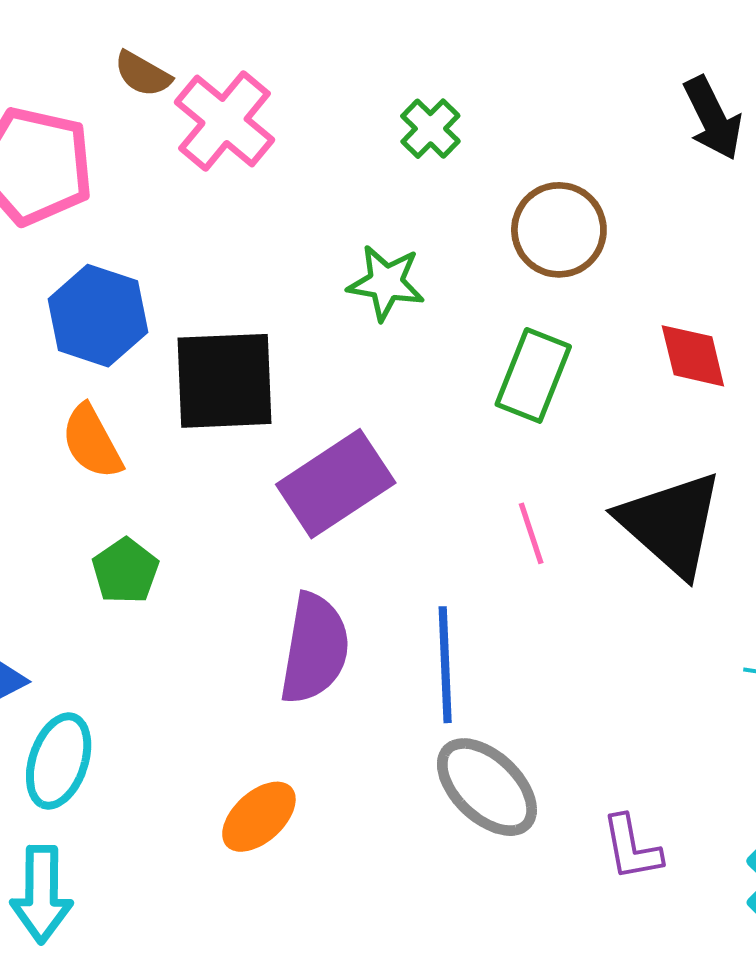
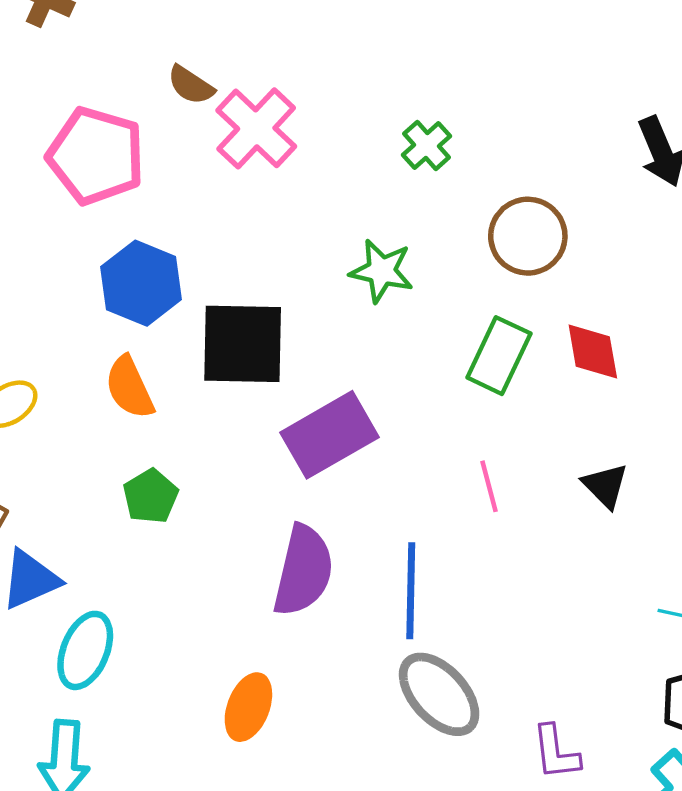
red diamond: (693, 356) -> (593, 352), moved
black triangle: (671, 524) -> (605, 486), size x0.5
orange ellipse: (259, 817) -> (248, 707), turned -30

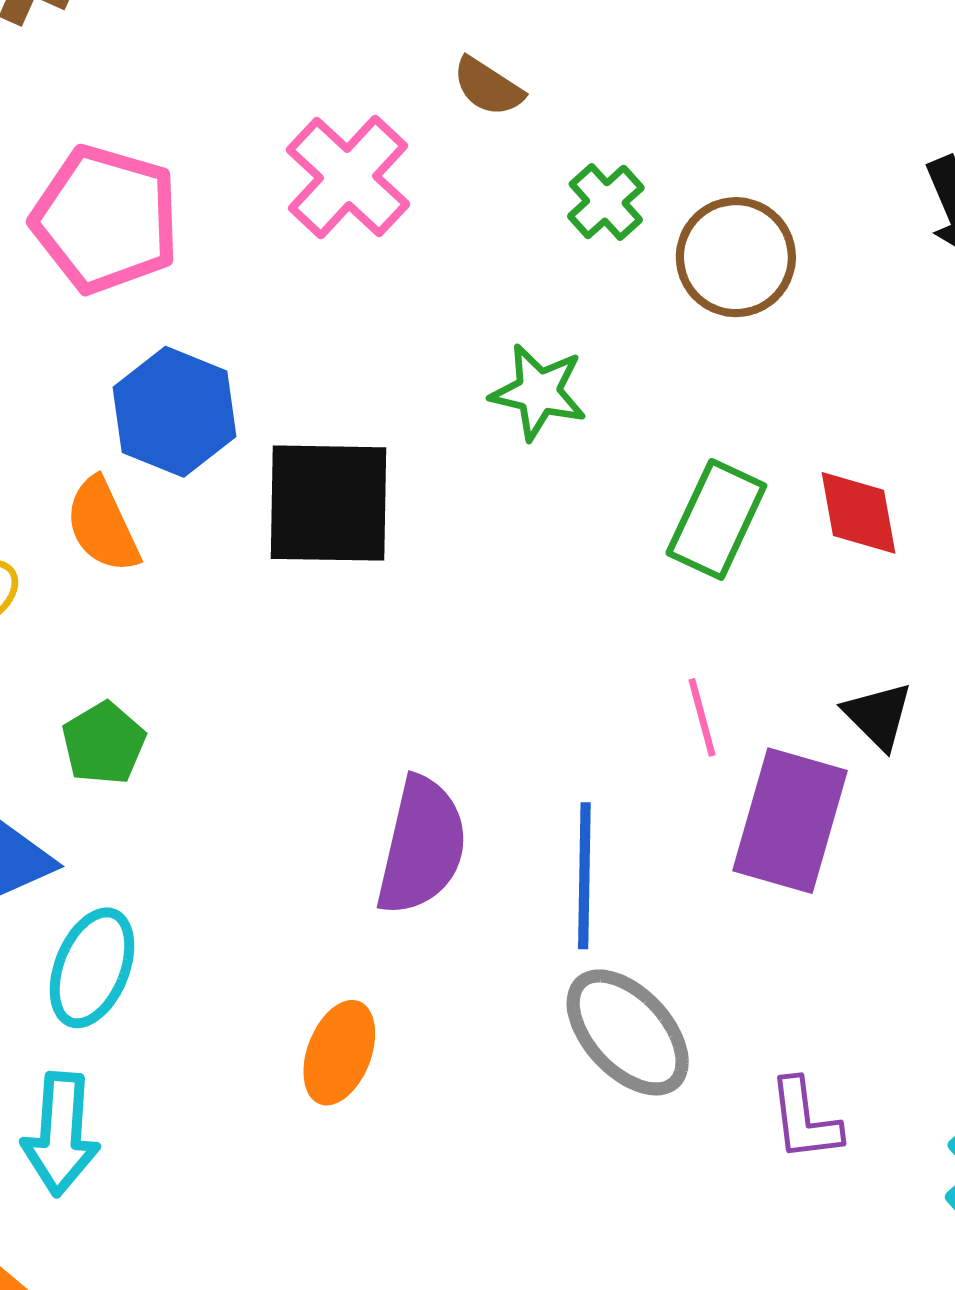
brown semicircle: (191, 85) -> (488, 87), moved
brown circle: (528, 236) -> (736, 257), moved
orange semicircle: (129, 388) -> (103, 525), moved
purple rectangle: (330, 435) -> (790, 821), moved, turned -44
green pentagon: (151, 496) -> (104, 743), moved

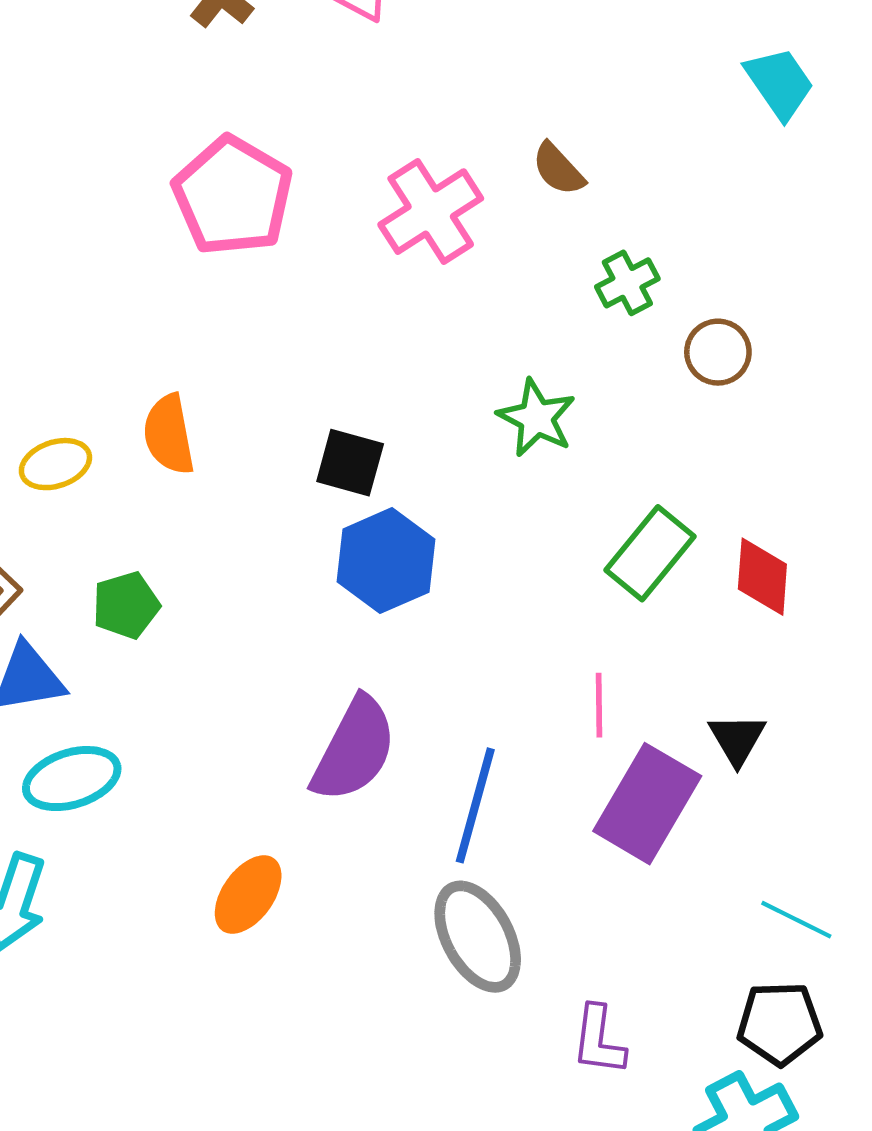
brown circle: (736, 257) -> (718, 352), size x0.7
blue hexagon: (175, 412) -> (386, 561), moved
black square: (329, 503) -> (350, 463), size x0.6
cyan ellipse: (92, 968) -> (72, 779), turned 36

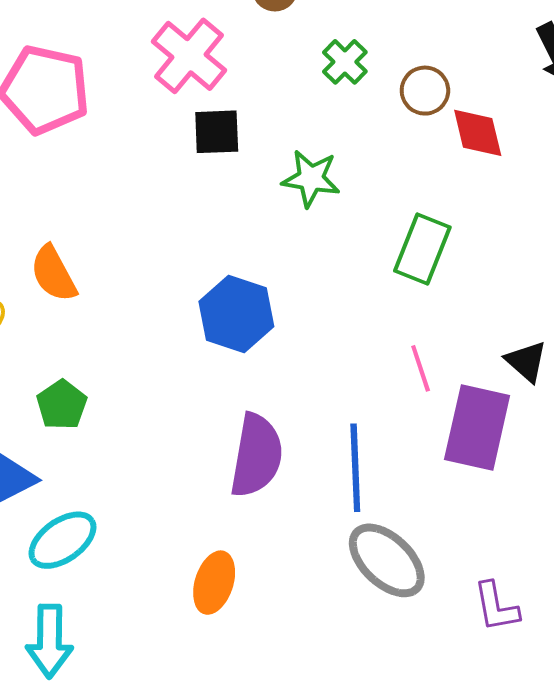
black square: (350, 463) -> (217, 132), moved
red diamond: (762, 577) -> (478, 133), moved

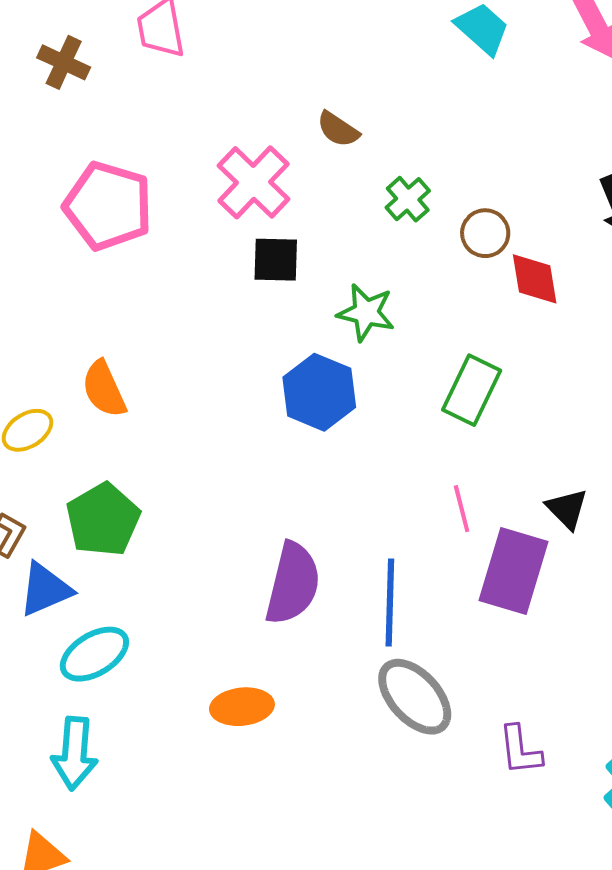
blue hexagon: (236, 314) -> (319, 392), moved
green pentagon: (62, 405) -> (103, 520), size x1.5
orange ellipse: (214, 583) -> (242, 707), turned 62

